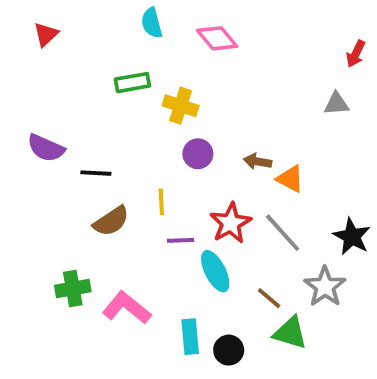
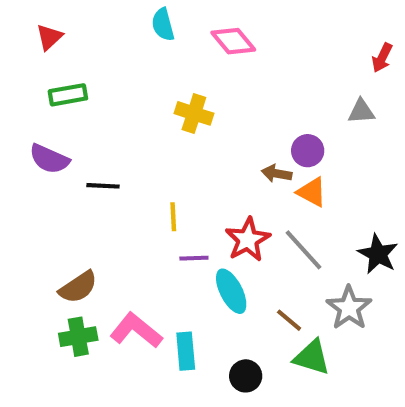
green rectangle: (132, 83) -> (68, 95), moved
purple circle: (198, 154) -> (308, 151), moved
brown semicircle: (111, 221) -> (78, 287), moved
green cross: (73, 288) -> (78, 337), moved
cyan rectangle: (190, 337) -> (186, 351), moved

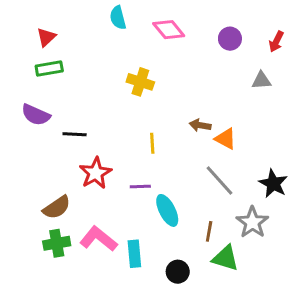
red triangle: (49, 37) -> (46, 37), moved
purple circle: (308, 151) -> (230, 39), moved
yellow line: (173, 217) -> (152, 143), moved
red star: (248, 240) -> (96, 173), moved
brown line: (289, 320) -> (209, 231), turned 60

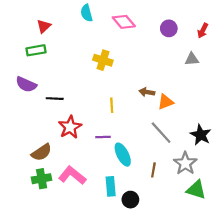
red triangle: (46, 37) -> (44, 26), moved
orange triangle: (225, 139) -> (166, 102), turned -49
cyan rectangle: (134, 254) -> (111, 186), moved
green triangle: (225, 258) -> (196, 190), moved

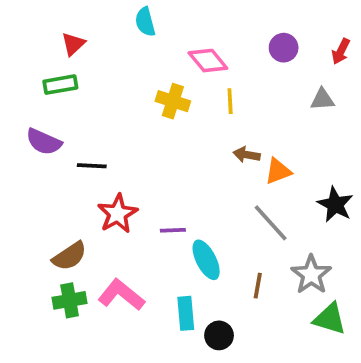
pink diamond: (124, 22) -> (208, 61), moved
yellow line: (112, 105) -> (230, 101), moved
black star: (201, 135) -> (335, 204), moved

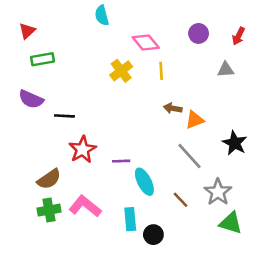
red triangle: (73, 44) -> (27, 31), moved
yellow cross: (173, 101) -> (121, 71), turned 35
brown line: (258, 286) -> (180, 200), turned -54

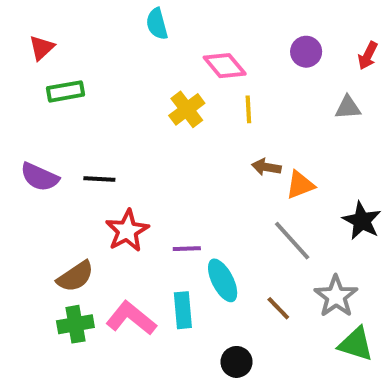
purple semicircle: (31, 99) -> (40, 177), moved
cyan rectangle: (130, 219) -> (183, 310), moved

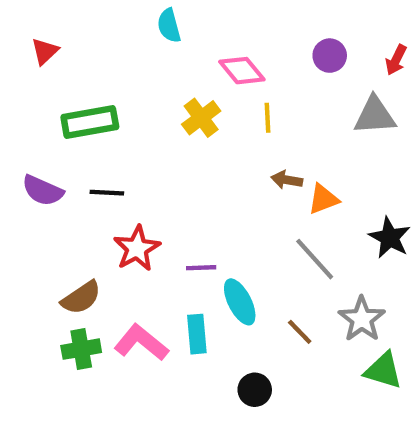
green rectangle: (65, 91) -> (90, 122), moved, size x1.4
gray triangle: (348, 107) -> (375, 116), size x1.5

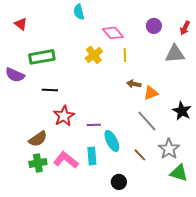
red triangle: (45, 51) -> (21, 24), turned -40
purple semicircle: (43, 191) -> (15, 75), moved

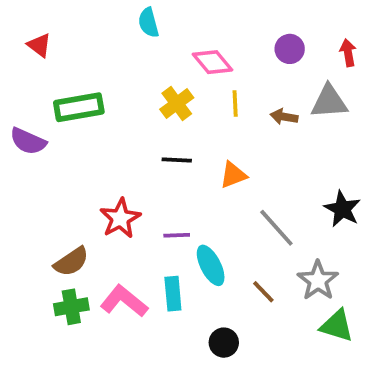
red arrow: (185, 28) -> (348, 53), turned 144
brown arrow: (134, 84) -> (284, 117), moved
black line: (50, 90) -> (177, 160), moved
orange triangle: (151, 93) -> (233, 175), moved

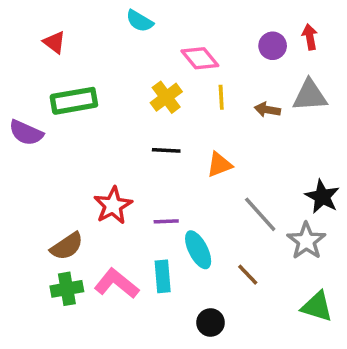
cyan semicircle: (148, 23) -> (140, 21), turned -44
red triangle: (39, 45) -> (54, 42), moved
red arrow: (348, 53) -> (310, 37), moved
gray star: (318, 280) -> (306, 241), moved

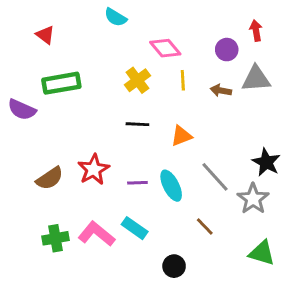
purple circle: (273, 46) -> (227, 50), moved
brown semicircle: (67, 246) -> (50, 178), moved
cyan ellipse: (198, 250) -> (171, 186), moved
cyan rectangle: (163, 276) -> (135, 228), turned -50

